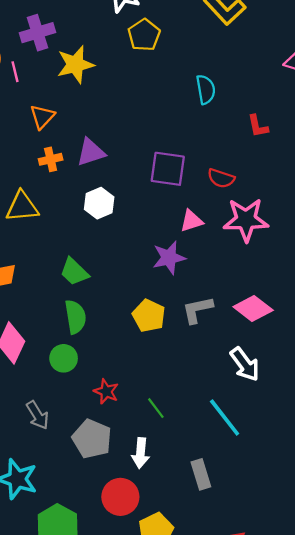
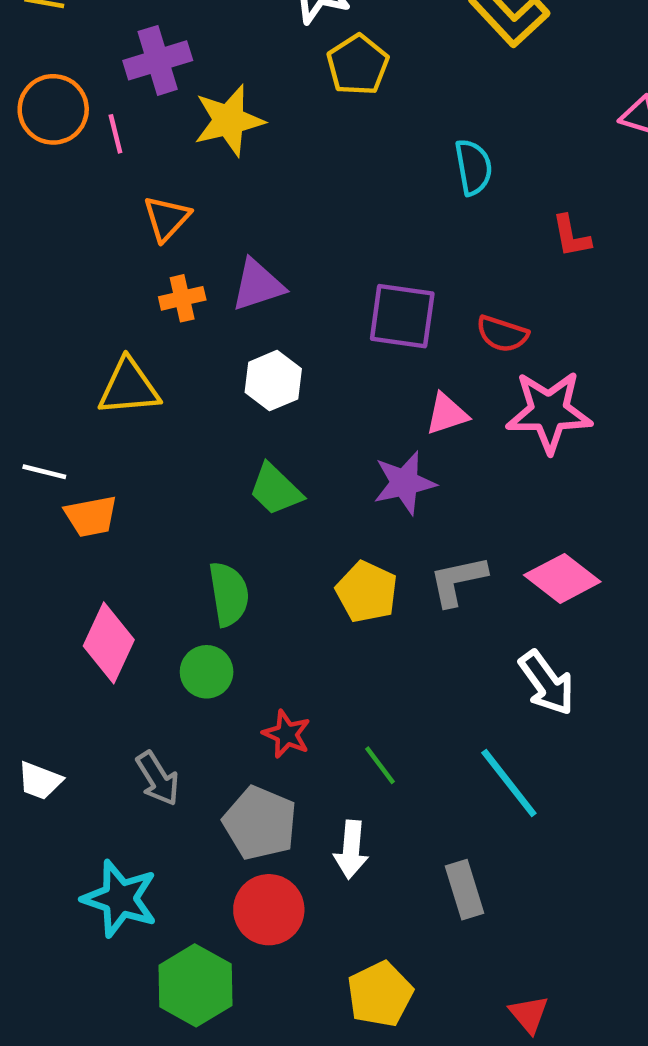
green trapezoid: (74, 272) -> (276, 490), moved
red circle: (120, 497) -> (269, 910), moved

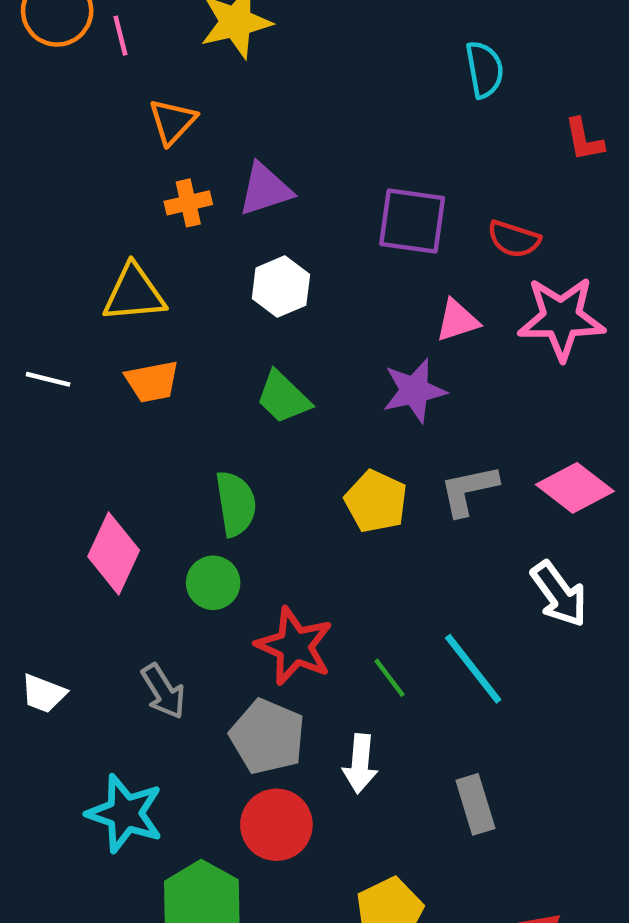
orange trapezoid: (91, 516) -> (152, 382), moved
red star: (287, 734) -> (295, 646), size x1.6
cyan line: (509, 783) -> (473, 669), moved

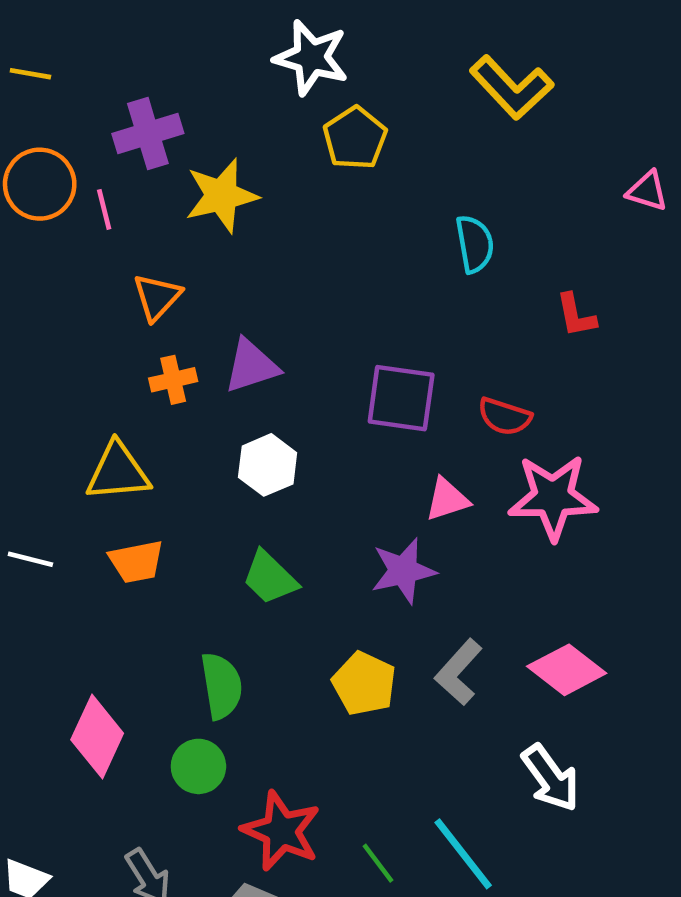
gray L-shape: (469, 490) -> (459, 672), turned -36

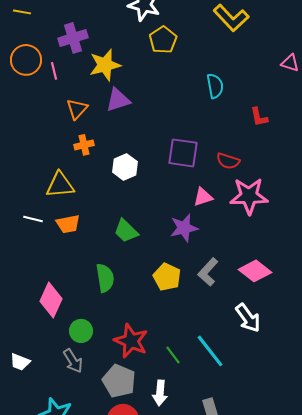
purple triangle: (251, 366) -> (118, 100), moved
white hexagon: (268, 465) -> (125, 167), moved
white line: (30, 559) -> (33, 219), moved
green circle: (198, 766) -> (81, 331), moved

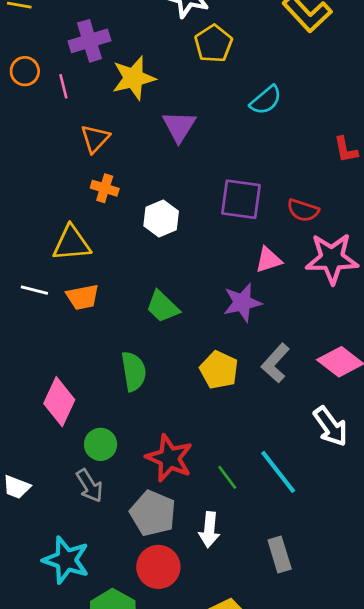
orange circle: (26, 60) -> (25, 71), size x0.7
cyan semicircle: (215, 86) -> (266, 100), moved, turned 60
purple triangle: (118, 100) -> (179, 126), moved, turned -40
orange cross: (84, 145) -> (105, 188), turned 30

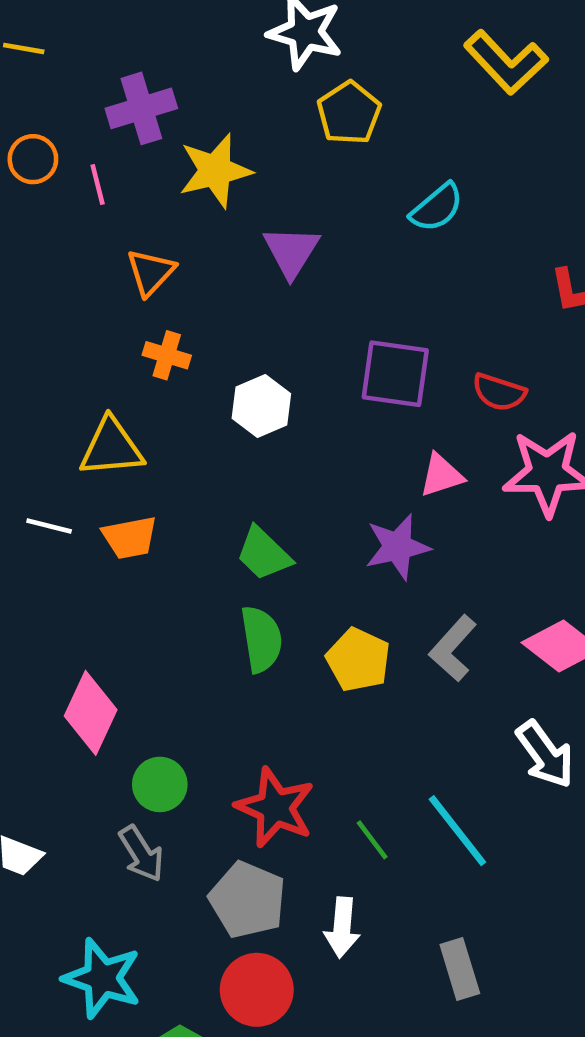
green semicircle: (134, 371) -> (261, 639), moved

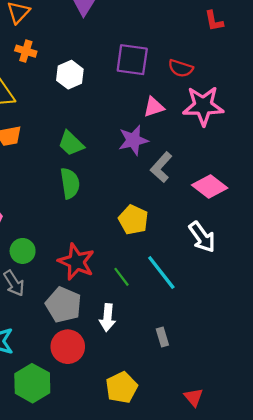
gray L-shape: (453, 648) -> (161, 167), moved
yellow pentagon: (358, 660) -> (133, 220), moved
gray rectangle: (460, 969) -> (162, 337), size x0.7

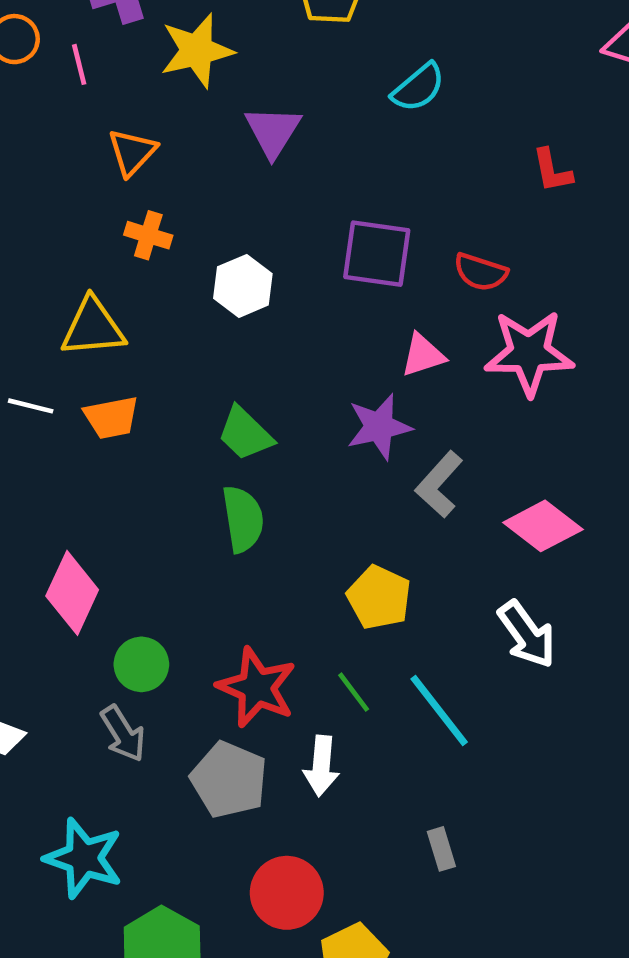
green line: (121, 277) -> (354, 692), moved
white arrow: (108, 318) -> (321, 766), moved
red circle: (68, 347) -> (287, 893), moved

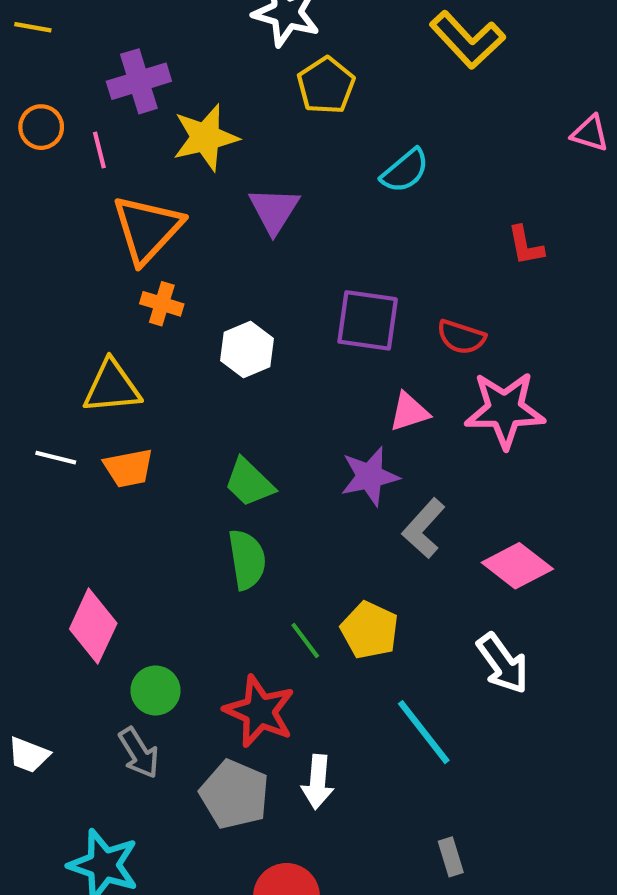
orange triangle: (132, 152) -> (147, 229), size x1.6
green line: (354, 692) -> (305, 641), moved
gray rectangle: (441, 849) -> (451, 857), moved

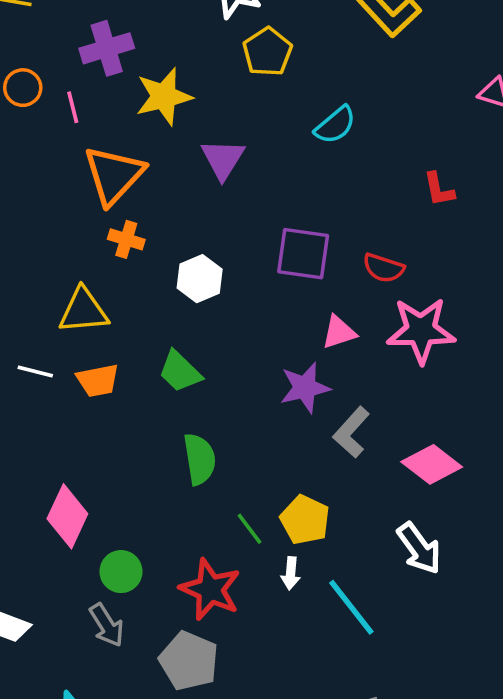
green trapezoid: (249, 483) -> (180, 372), moved
white arrow: (318, 782) -> (291, 573), moved, size x0.7

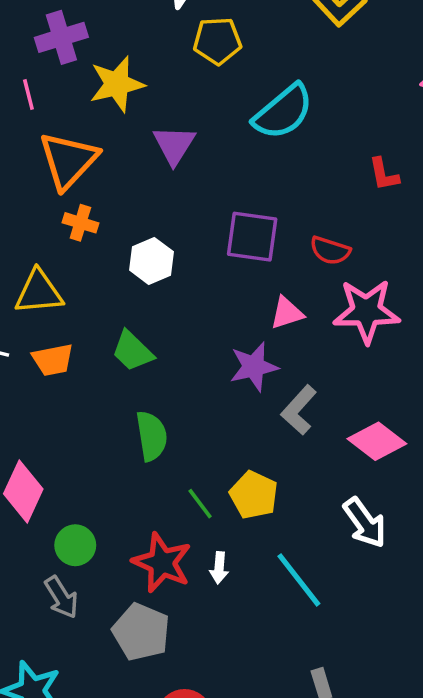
yellow pentagon: (267, 52) -> (217, 41), turned 30
cyan semicircle: (335, 125) -> (283, 112), size x1.5
white arrow: (291, 573) -> (219, 568), moved

